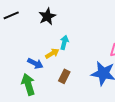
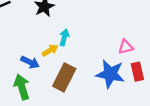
brown rectangle: (64, 76) -> (64, 77), size x1.6

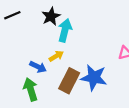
cyan arrow: (64, 37) -> (65, 30), moved, size x1.5
blue star: (110, 74) -> (94, 78), moved

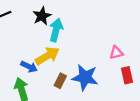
yellow arrow: (56, 56) -> (47, 56), size x1.6
brown rectangle: (69, 81) -> (60, 81), size x0.6

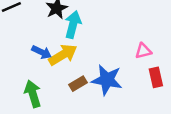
blue arrow: (29, 67) -> (42, 52), moved
brown rectangle: (60, 81) -> (78, 84), turned 32

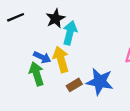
yellow arrow: (63, 55) -> (61, 59), turned -75
green arrow: (33, 94) -> (37, 74), moved

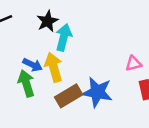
brown rectangle: (74, 85) -> (69, 96), size x1.5

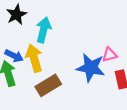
black star: (47, 21) -> (16, 15), moved
blue star: (97, 92) -> (91, 68), moved

